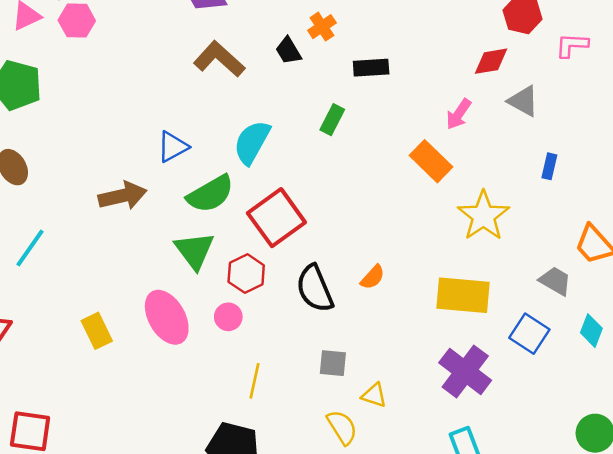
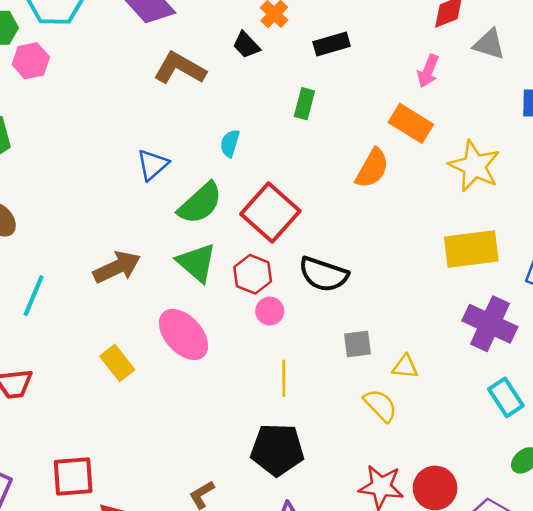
cyan semicircle: (252, 142) -> (230, 143), size x0.6
brown arrow: (123, 196) -> (117, 267), moved
orange semicircle: (373, 277) -> (372, 168), moved, size x1.5
black semicircle: (315, 289) -> (323, 274), turned -36
pink circle: (228, 317) -> (270, 311), moved

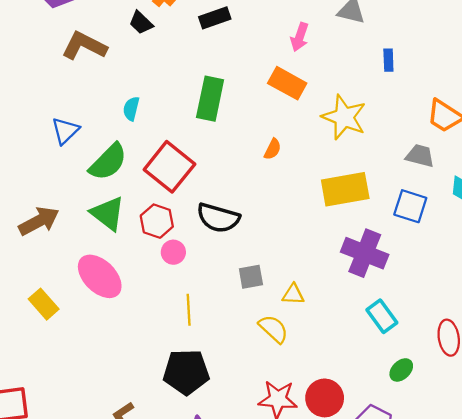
green rectangle: (304, 104) -> (210, 99), moved, size x1.6
orange semicircle: (372, 168) -> (273, 149), moved, size x0.6

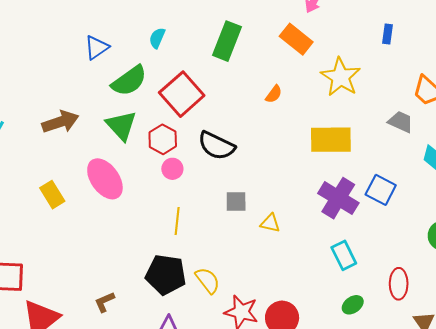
blue square: (410, 206) -> (381, 190), moved
yellow semicircle: (274, 329) -> (208, 280), moved

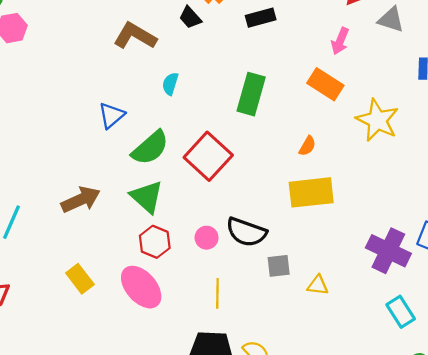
cyan semicircle: (157, 38) -> (170, 84), moved
red hexagon: (163, 139) -> (155, 242), moved
yellow rectangle: (331, 140) -> (311, 192), moved
black semicircle: (216, 146) -> (246, 232), moved
pink ellipse: (105, 179) -> (141, 287), moved

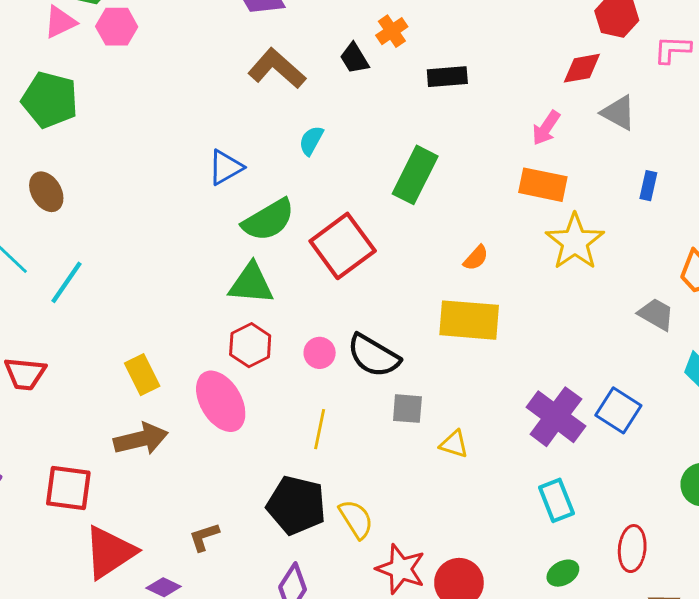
orange rectangle: (325, 84) -> (543, 185), moved, turned -32
green triangle: (147, 197) -> (251, 284), turned -48
brown arrow: (81, 200) -> (141, 439), moved

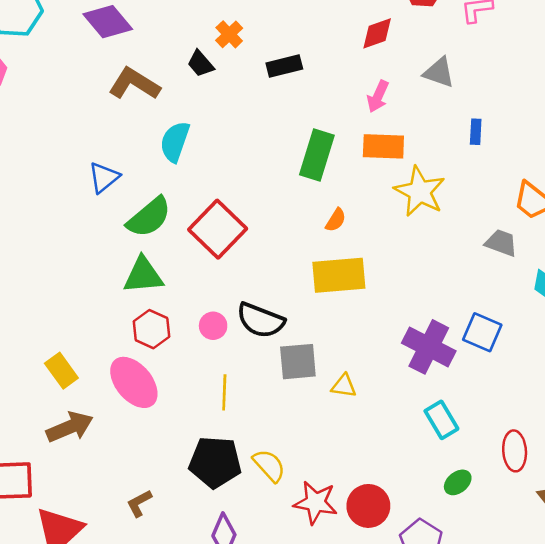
red diamond: (582, 68) -> (377, 33), moved
cyan semicircle: (311, 141) -> (175, 142), size x1.5
green rectangle: (415, 175) -> (317, 155), moved
gray square: (407, 409) -> (298, 362), size x1.4

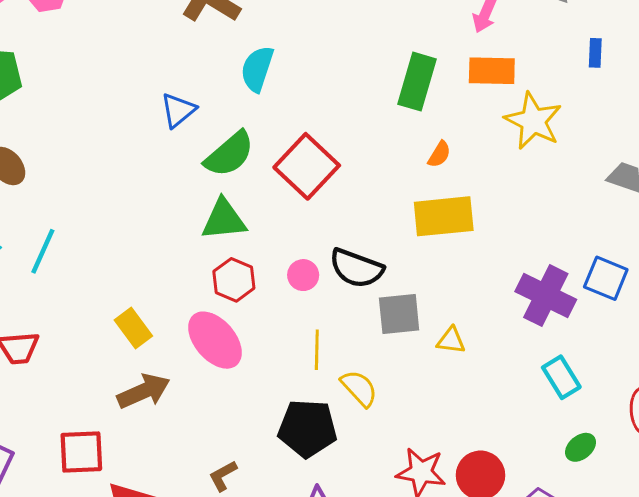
yellow semicircle: (269, 465) -> (359, 388), moved

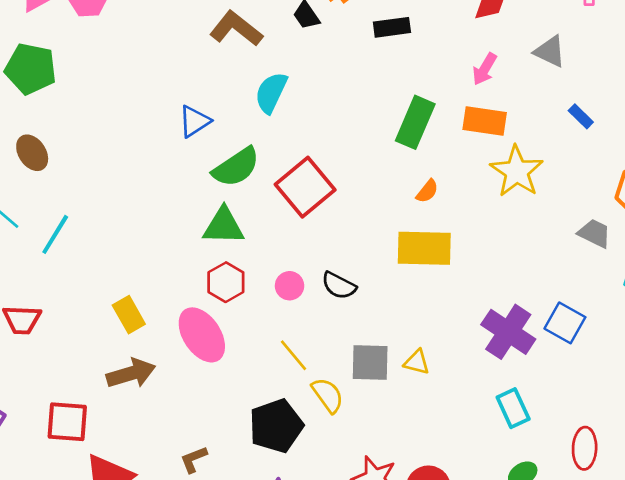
blue rectangle: (595, 53) -> (581, 116), turned -55
black semicircle: (356, 268) -> (339, 286), size x0.7
gray square: (399, 314) -> (370, 363), moved
yellow line: (317, 350) -> (293, 355), turned -48
black pentagon: (307, 428) -> (276, 426), turned -30

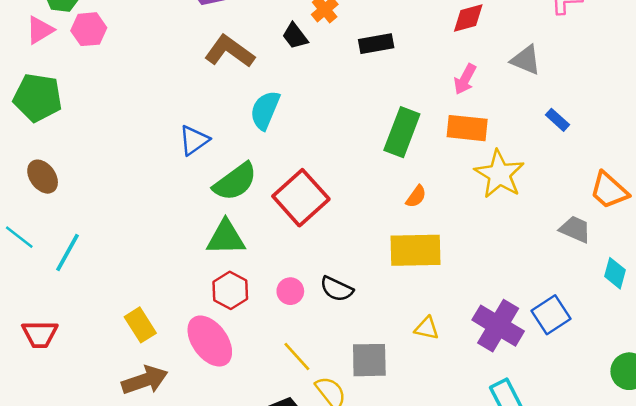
blue square: (565, 323) -> (551, 315), turned 30
yellow triangle: (417, 362) -> (427, 328), moved

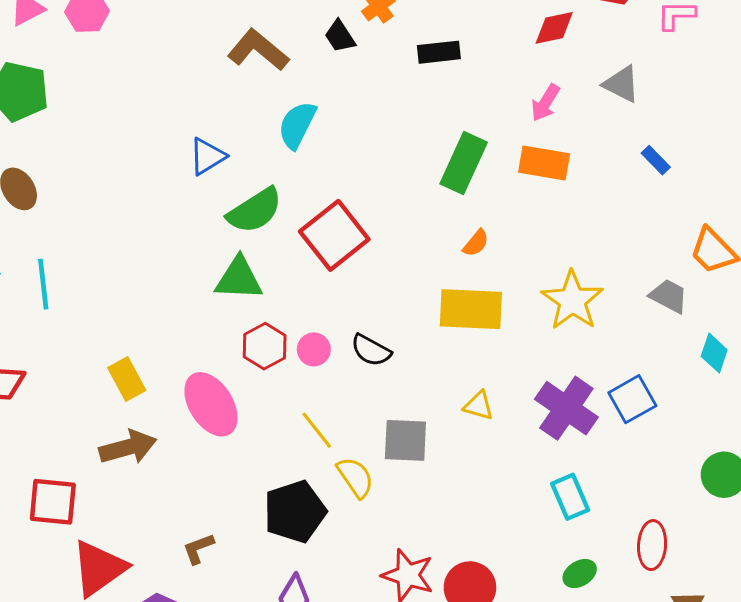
yellow star: (499, 174) -> (572, 300), moved
cyan line: (68, 252) -> (43, 284), turned -39
red hexagon: (230, 290) -> (265, 346), moved

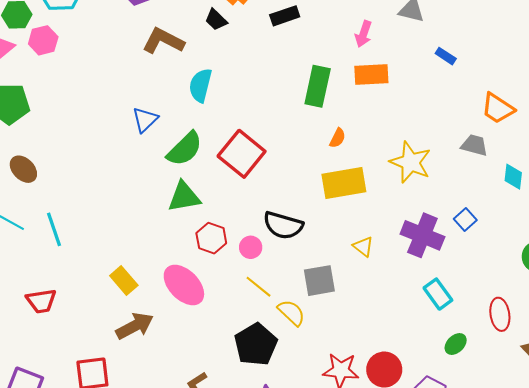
pink circle: (314, 349) -> (251, 247), moved
black semicircle: (371, 350) -> (283, 225), size x1.4
blue square: (632, 399) -> (465, 220), size x0.7
yellow triangle: (478, 406) -> (363, 247), turned 35

